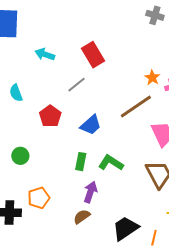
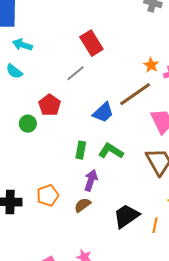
cyan arrow: (45, 54) -> (22, 45), moved
cyan semicircle: (16, 93) -> (14, 71), moved, turned -30
blue trapezoid: (91, 125) -> (103, 112), moved
green circle: (20, 156) -> (28, 124), moved
orange pentagon: (39, 198) -> (48, 195), moved

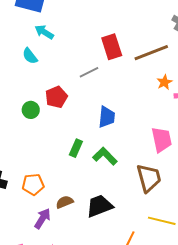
brown line: (135, 94) -> (151, 53), moved
blue trapezoid: (103, 112) -> (107, 117), turned -55
purple arrow: (91, 180) -> (42, 218), moved
black trapezoid: (126, 216) -> (99, 206), moved

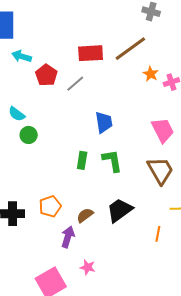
red rectangle: (112, 47) -> (91, 53), turned -60
cyan semicircle: (30, 56) -> (17, 114), moved
red pentagon: (56, 97) -> (46, 75), moved
green L-shape: (105, 156) -> (112, 161), turned 50

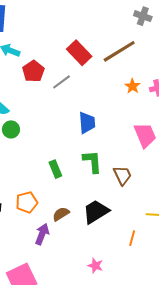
red rectangle: (91, 53) -> (79, 53), turned 45
orange star: (151, 74) -> (133, 86), moved
green rectangle: (82, 160) -> (55, 169), moved, turned -36
brown trapezoid: (160, 170) -> (122, 175), moved, size x0.7
pink star: (88, 267) -> (95, 266), moved

